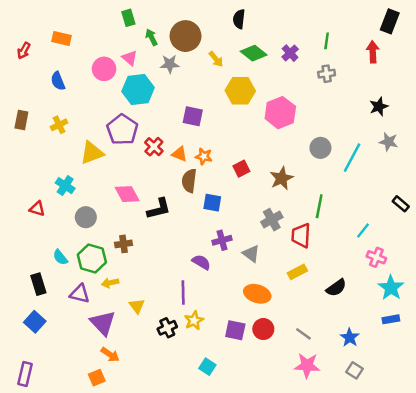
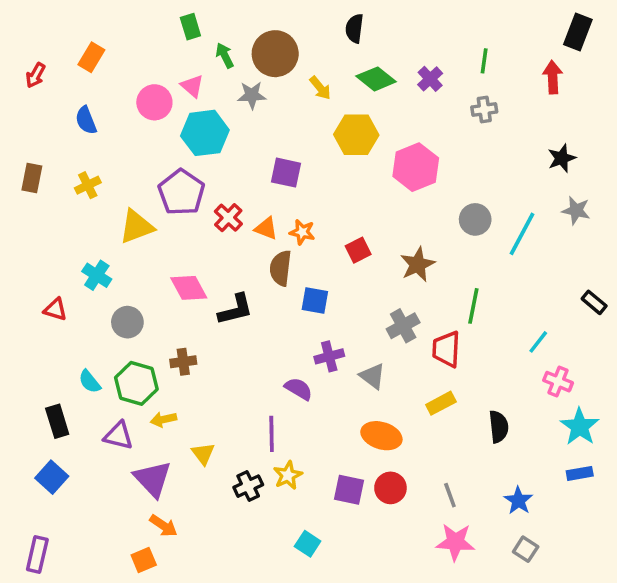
orange rectangle: (62, 38) -> (91, 57), turned -72
black semicircle: (336, 288) -> (499, 427), turned -60
gray line: (303, 334) -> (450, 495), turned 35

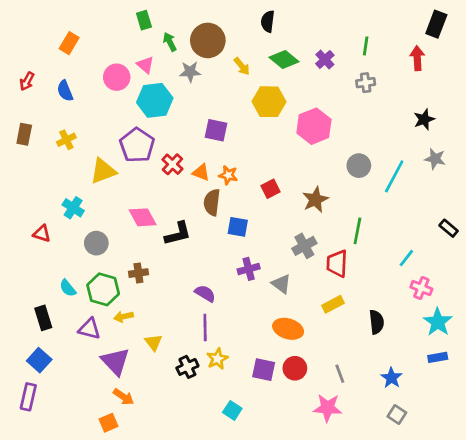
red arrow: (36, 75) -> (27, 81), moved
purple semicircle: (299, 389) -> (205, 293), moved
pink star: (455, 542) -> (328, 408), moved
purple rectangle: (37, 555) -> (28, 397), moved

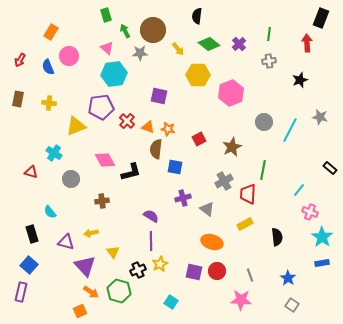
pink circle: (117, 77) -> (69, 56), moved
black star: (424, 119) -> (300, 80), moved
yellow cross: (66, 140) -> (49, 103), turned 32
purple pentagon: (137, 145) -> (101, 107), turned 30
green hexagon: (103, 289) -> (119, 291), moved

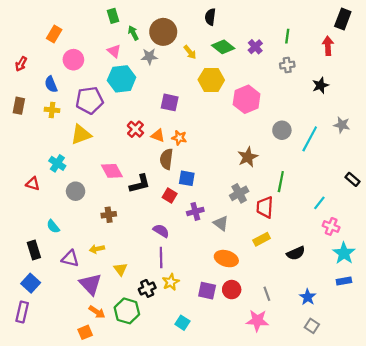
blue semicircle: (48, 67) -> (51, 84), moved
purple pentagon: (101, 107) -> (89, 100), moved
red square: (199, 139) -> (170, 195), moved, turned -32
black semicircle: (277, 237) -> (296, 253), turned 72

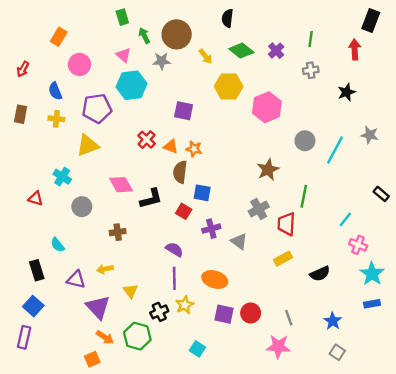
orange ellipse: (226, 259) -> (215, 279), moved

